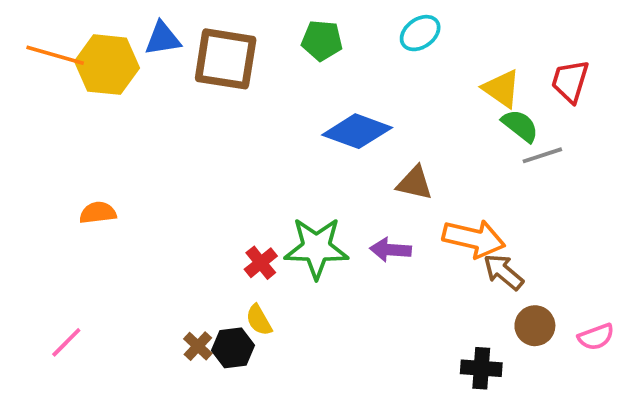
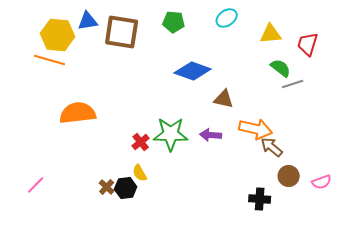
orange line: (55, 55) -> (50, 60), moved
yellow triangle: (502, 89) -> (271, 34), moved, turned -40
orange semicircle: (98, 213) -> (78, 113), moved, size x1.8

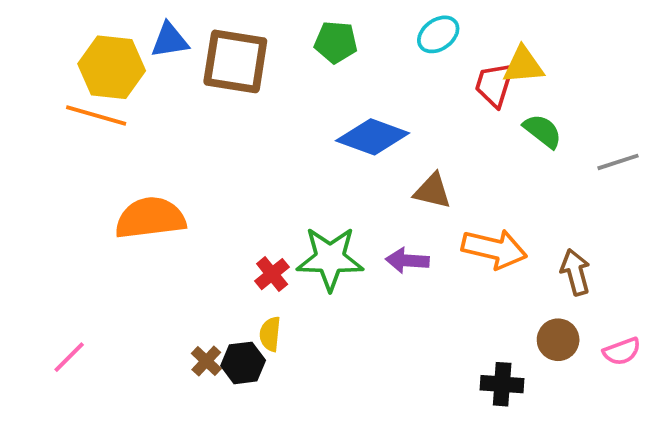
red trapezoid: (308, 44) -> (494, 85), moved
gray line: (293, 84) -> (618, 162), moved
brown arrow: (272, 147) -> (575, 272), moved, turned 35
yellow semicircle: (140, 173) -> (270, 334), turned 36

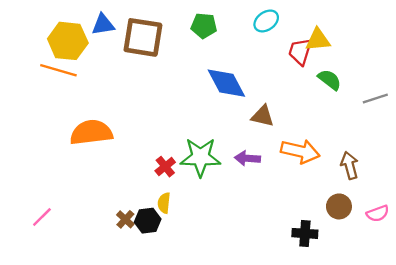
blue diamond: (373, 137) -> (226, 83), turned 42

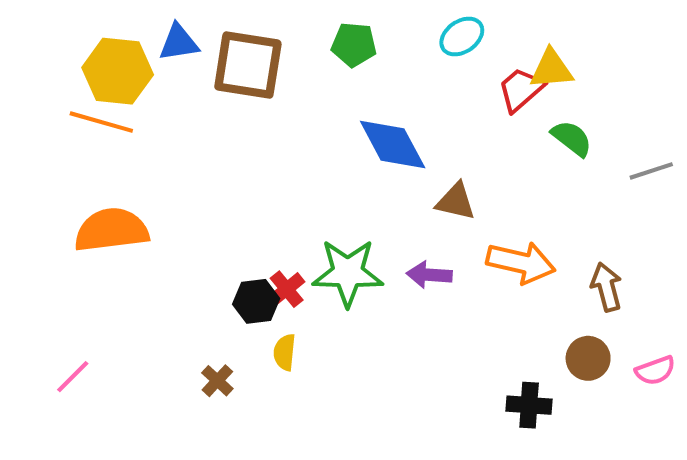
red trapezoid: (300, 52) -> (521, 89), turned 32
orange semicircle: (91, 132) -> (111, 230), moved
black hexagon: (148, 221) -> (256, 301), moved

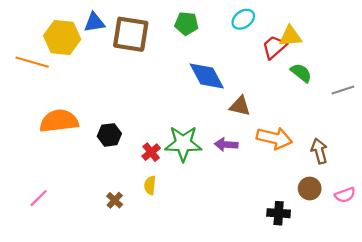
orange line: (101, 122) -> (32, 62), moved
black hexagon: (256, 301) -> (109, 135), moved

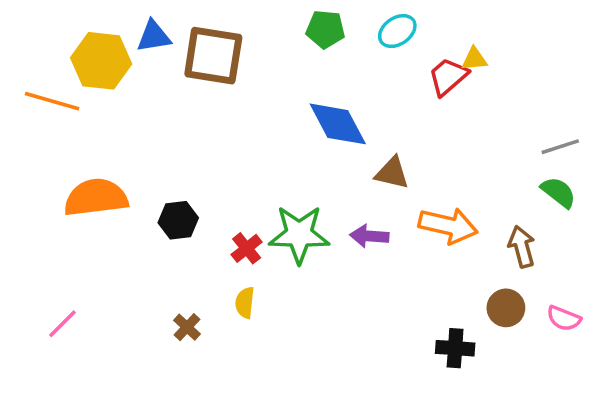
green pentagon: (186, 23) -> (325, 29), moved
yellow triangle: (290, 36) -> (474, 59), size x0.7
green semicircle: (301, 73) -> (559, 192), moved
pink semicircle: (345, 195) -> (564, 318), turned 42

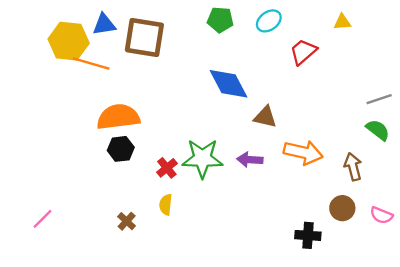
yellow triangle: (474, 59) -> (342, 22), moved
orange line: (52, 101) -> (91, 64), moved
orange semicircle: (96, 198) -> (118, 117), moved

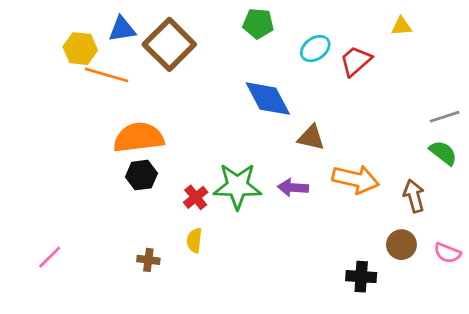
cyan ellipse: (269, 21) -> (315, 49), moved
brown square: (144, 38) -> (169, 44), turned 36
yellow hexagon: (69, 41) -> (80, 49), size x0.7
brown cross: (127, 221) -> (148, 260), turned -36

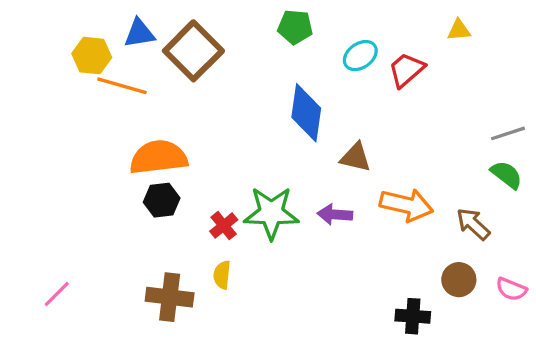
blue diamond: (268, 99) -> (306, 113), turned 36
brown arrow: (414, 196) -> (473, 224), turned -32
brown cross: (148, 260) -> (170, 297), size x1.8

